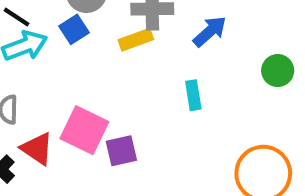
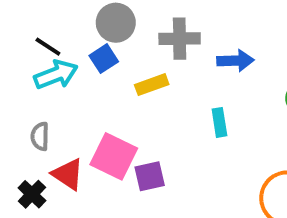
blue arrow: (210, 31) -> (235, 61), turned 40
yellow rectangle: (136, 40) -> (152, 85), moved

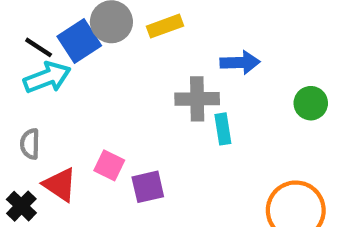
gray cross: (180, 39) -> (197, 99), moved
blue square: (104, 59) -> (79, 41), moved, size x1.4
yellow rectangle: (152, 85) -> (165, 26), moved
pink square: (114, 156) -> (109, 165), size x0.6

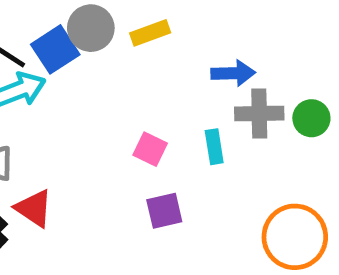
gray cross: (197, 99) -> (259, 113), moved
pink square: (109, 165) -> (150, 149), moved
purple square: (148, 187) -> (164, 211), moved

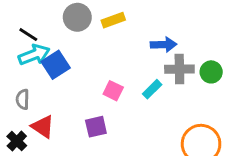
blue square: (55, 49) -> (56, 65), moved
cyan rectangle: (214, 147) -> (152, 89), turned 54
purple square: (164, 211) -> (96, 127), moved

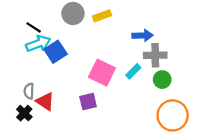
green circle: (211, 72) -> (162, 80), moved
pink square: (113, 91) -> (102, 73), size x1.6
gray semicircle: (23, 99) -> (29, 91), moved

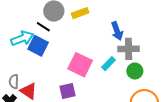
black line: (34, 27) -> (43, 27), moved
blue arrow: (142, 36) -> (117, 31), turned 72
blue square: (56, 52) -> (38, 46), turned -30

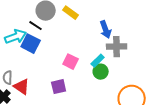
yellow rectangle: (80, 13) -> (71, 13), turned 56
pink square: (80, 65) -> (71, 62), size x0.7
green circle: (135, 71) -> (101, 72), moved

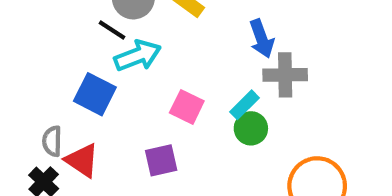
cyan arrow: (16, 37) -> (138, 56), moved
blue square: (31, 44) -> (95, 94), moved

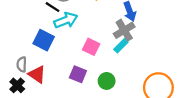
gray cross: (285, 75) -> (124, 30), moved, turned -30
green circle: (251, 128) -> (107, 81), moved
purple square: (161, 160) -> (78, 74), turned 35

